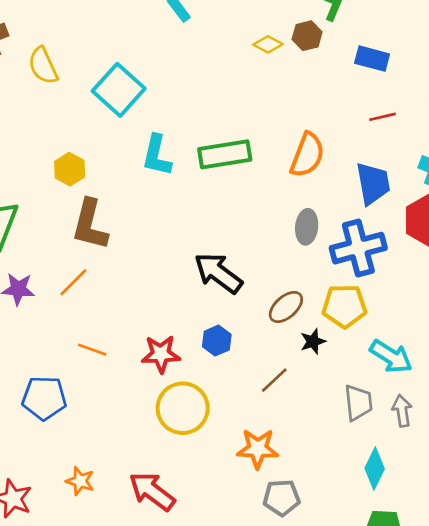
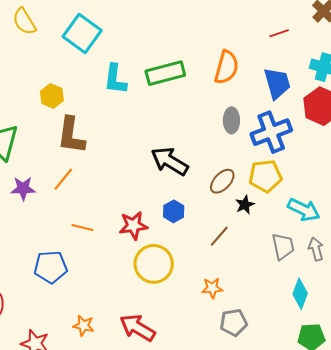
orange star: (258, 449) -> (212, 288), size x0.7

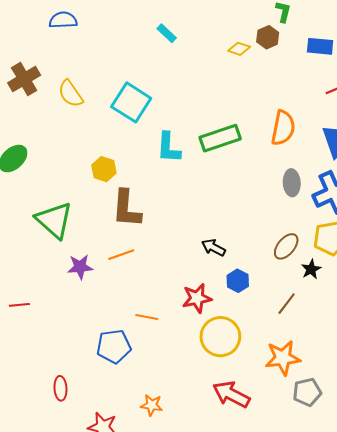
black arrow: (170, 161) -> (213, 248), moved, size x0.6
orange line: (63, 179) -> (121, 255), turned 35
orange line: (82, 228) -> (147, 317), moved
orange star: (212, 288) -> (283, 358), size x1.6
red arrow: (137, 328) -> (231, 394), moved

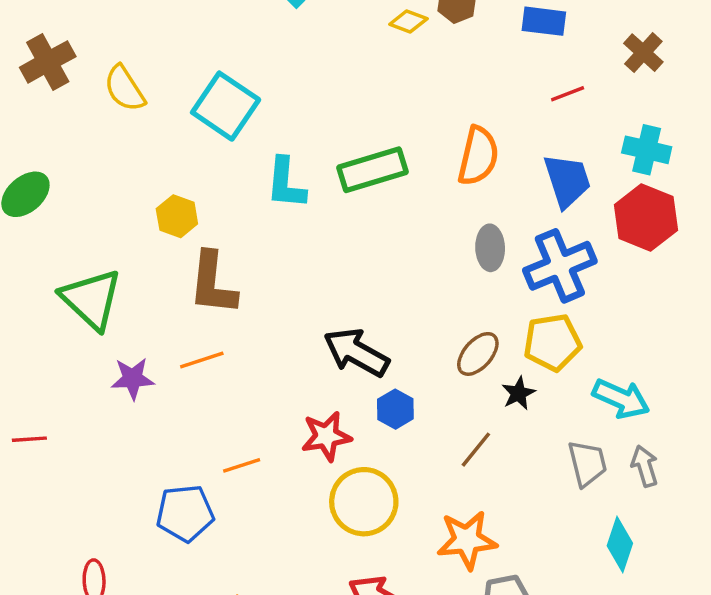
black arrow: (213, 248) -> (356, 352), size x1.6
orange line: (147, 317) -> (242, 465), turned -30

